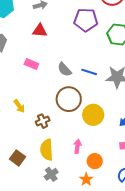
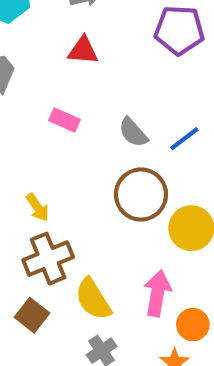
blue line: (89, 72) -> (184, 139), turned -56
brown cross: (43, 121) -> (48, 259), moved, size x1.6
pink arrow: (77, 146) -> (157, 293), size x1.5
yellow semicircle: (47, 150) -> (93, 299), turned -30

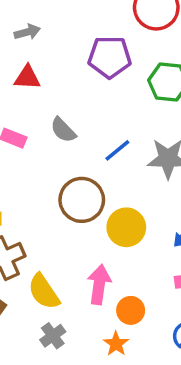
gray semicircle: (133, 132) -> (63, 130), moved

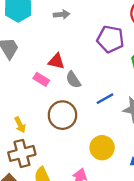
red triangle: (27, 78) -> (56, 61), moved
brown circle: (82, 200) -> (62, 115), moved

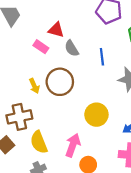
blue line: (105, 99) -> (102, 57), moved, turned -70
yellow arrow: (20, 125) -> (34, 86), moved

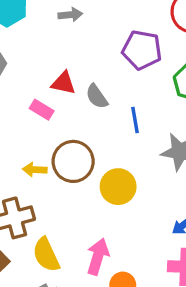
gray semicircle: (72, 48) -> (97, 96), moved
yellow arrow: (34, 86) -> (35, 170), turned 120
yellow circle: (96, 115) -> (118, 187), moved

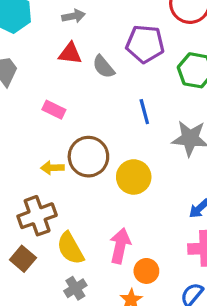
red triangle: (63, 83) -> (70, 53), moved
gray semicircle: (97, 96) -> (103, 67), moved

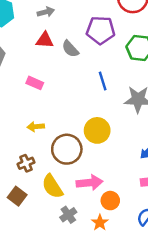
brown circle: (88, 157) -> (67, 149), moved
brown cross: (37, 216) -> (26, 163), size x0.6
pink arrow: (120, 246) -> (90, 183), turned 75
gray cross: (75, 288) -> (68, 215), moved

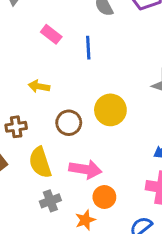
blue line: (103, 81) -> (88, 48), moved
brown circle: (67, 149) -> (69, 123), size x0.7

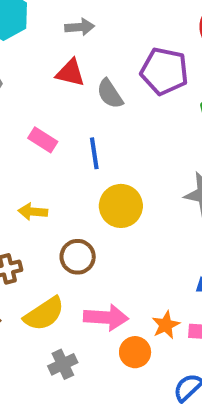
yellow circle: (110, 110) -> (121, 206), moved
yellow semicircle: (40, 162) -> (44, 314), turned -100
orange star: (85, 220) -> (166, 325), moved

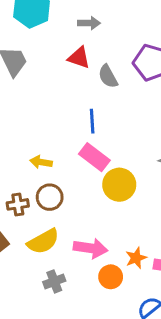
pink rectangle: (43, 140) -> (94, 157), moved, size x1.4
yellow circle: (121, 206) -> (119, 185), moved
brown circle: (78, 257) -> (50, 197), moved

